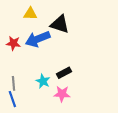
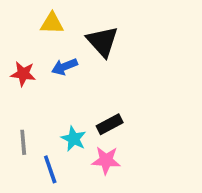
black triangle: (60, 24) -> (102, 41), turned 30
blue arrow: (38, 39) -> (65, 67), size x0.6
blue line: (12, 99) -> (50, 169), moved

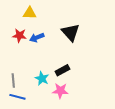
black triangle: (102, 41) -> (71, 32), moved
red star: (23, 74) -> (19, 35), moved
blue line: (50, 169) -> (17, 97), moved, turned -56

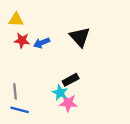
yellow triangle: (30, 13) -> (16, 20), moved
cyan star: (42, 78) -> (60, 93), moved

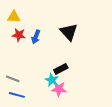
blue arrow: (42, 43) -> (36, 37), turned -48
gray line: (15, 91) -> (13, 79), turned -64

